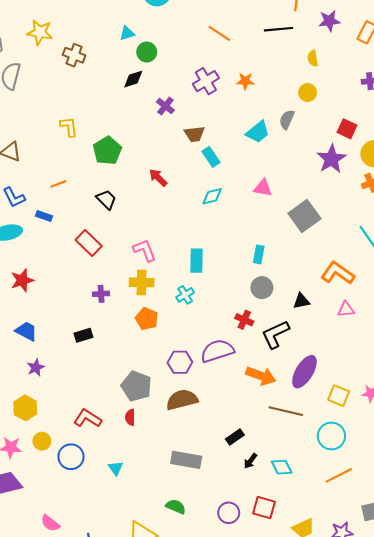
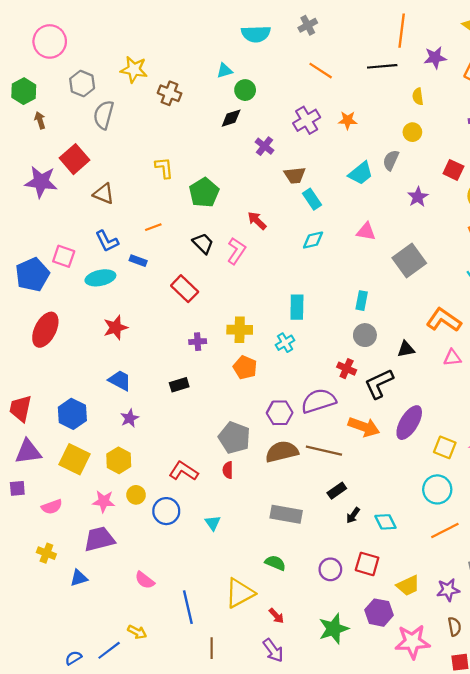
purple star: (331, 159) -> (418, 197), moved, size x0.7
pink L-shape: (145, 250) -> (236, 251), moved, turned 55
brown line: (286, 411) -> (324, 451), moved

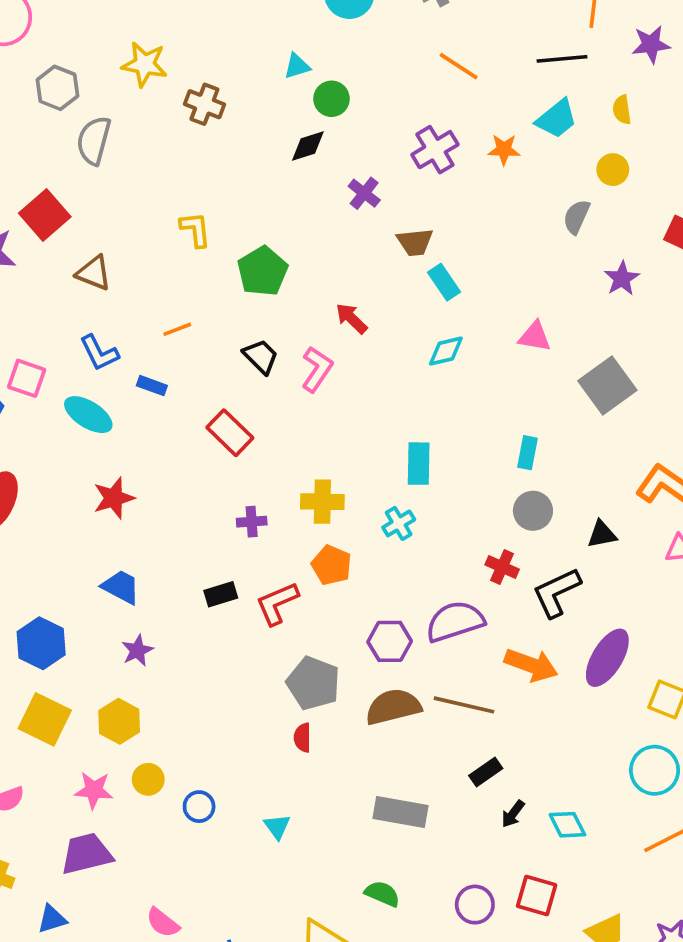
cyan trapezoid: (361, 173) -> (557, 119), moved
cyan ellipse: (100, 278) -> (88, 415), turned 44
red L-shape: (184, 471) -> (277, 603), moved, turned -56
blue circle: (166, 511) -> (199, 807), size x0.7

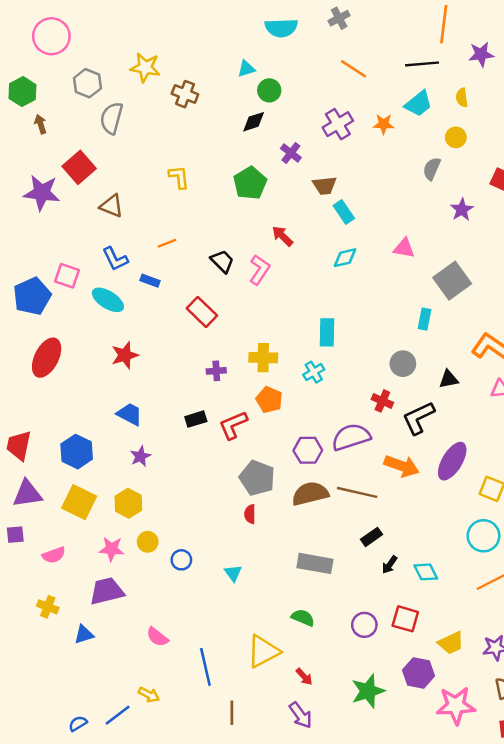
green pentagon: (263, 271) -> (250, 183), moved
cyan rectangle: (527, 453) -> (425, 319), moved

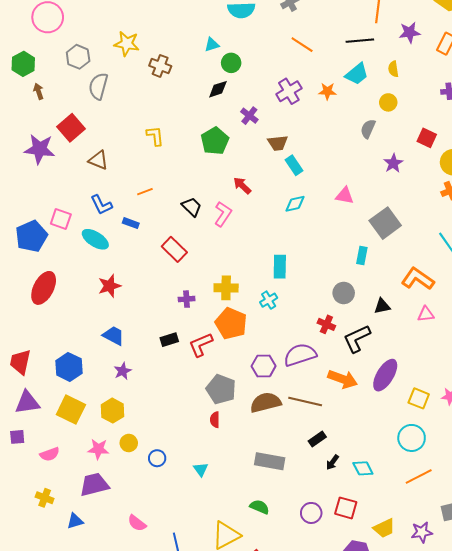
orange pentagon: (269, 400) -> (231, 323), size x1.4

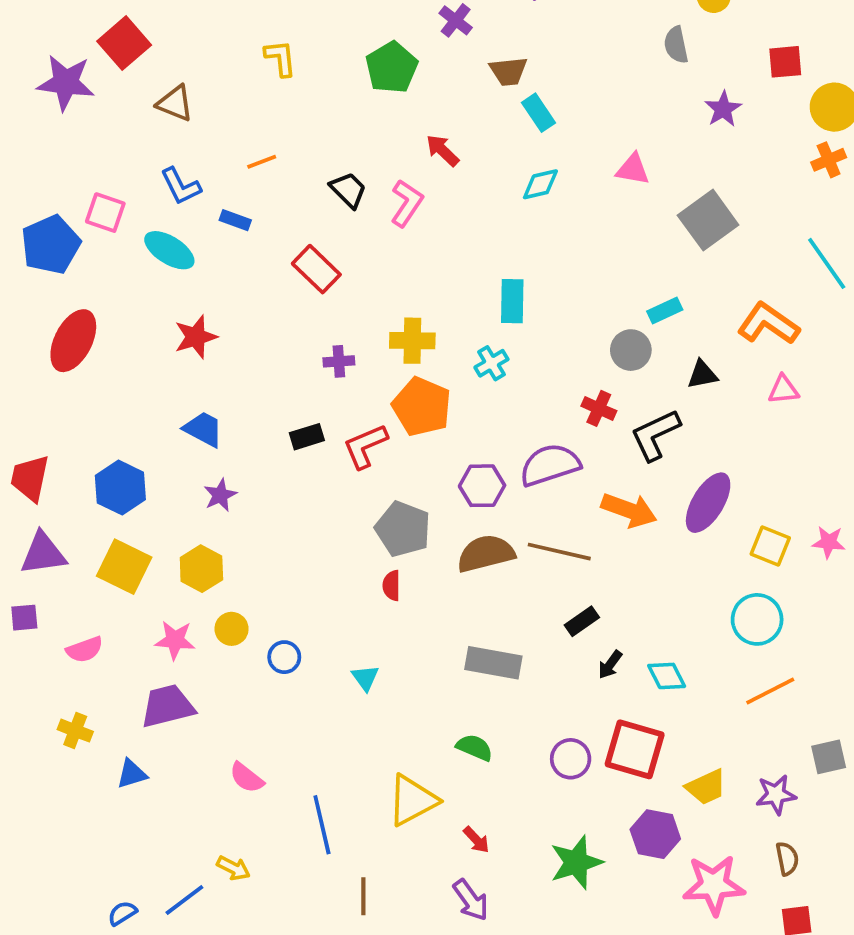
gray semicircle: (368, 129) -> (676, 45), turned -36
red square: (427, 138) -> (785, 62), turned -30
cyan rectangle: (362, 255) -> (665, 311), moved, turned 54
red square: (346, 508) -> (635, 749), size x1.4

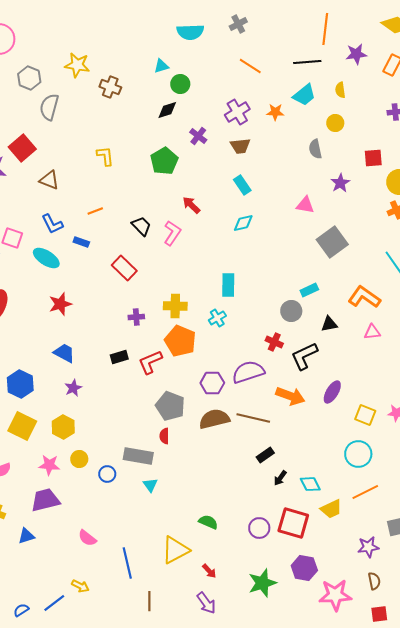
brown trapezoid: (508, 71) -> (240, 146), moved
pink triangle: (633, 169) -> (305, 205), moved
purple ellipse: (708, 503) -> (332, 392), size x0.7
gray rectangle: (493, 663) -> (138, 456), moved
yellow trapezoid: (706, 787) -> (331, 509), moved

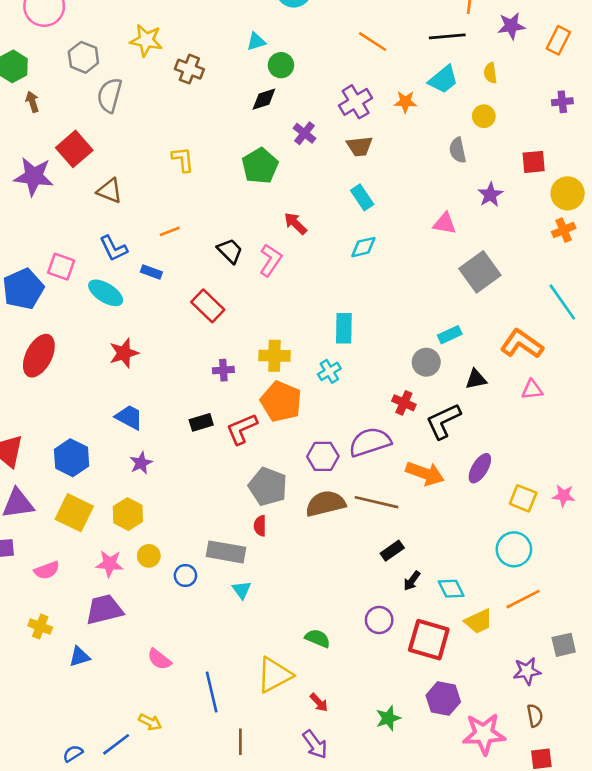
purple circle: (259, 528) -> (379, 620), moved
green star: (262, 583) -> (388, 718), size x0.7

